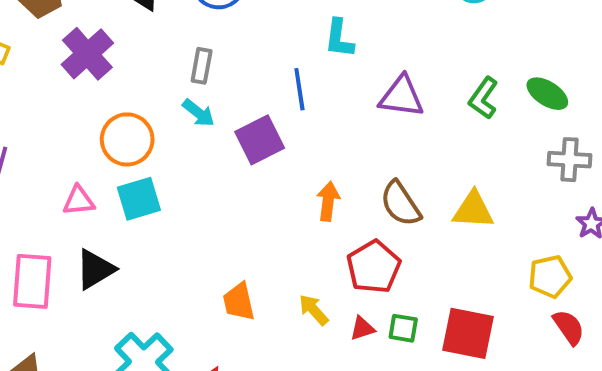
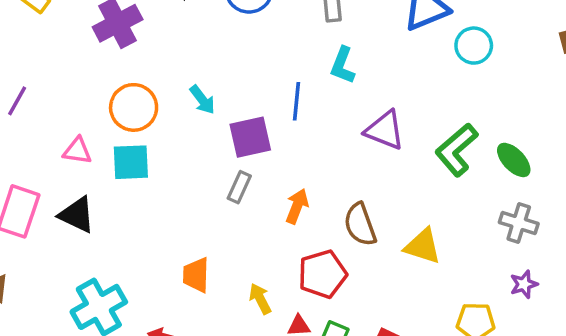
gray rectangle: (202, 66) -> (239, 187), moved
green L-shape: (483, 98) -> (457, 150), size x1.4
black triangle: (95, 269) -> (77, 215), turned 42

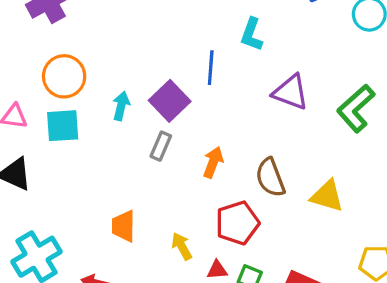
cyan arrow: (202, 100) -> (121, 106), moved, turned -128
purple square: (250, 137) -> (170, 101), turned -30

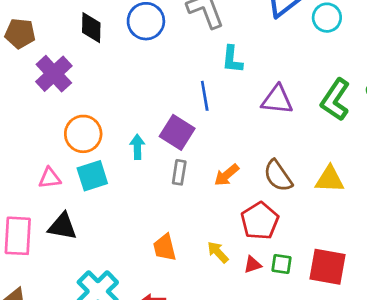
orange arrow: (213, 162) -> (227, 175), turned -136

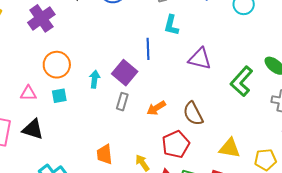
green L-shape: (335, 100) -> (242, 81), moved
cyan square: (92, 176) -> (59, 96), size x0.7
yellow triangle: (330, 179) -> (230, 148), moved

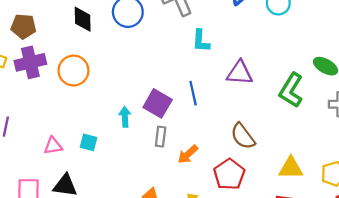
purple cross: (41, 18) -> (30, 62), moved, turned 32
blue line: (148, 49) -> (193, 93), moved
orange circle: (57, 65) -> (73, 71), moved
cyan square: (59, 96) -> (88, 142), turned 35
orange arrow: (156, 108) -> (188, 154), moved

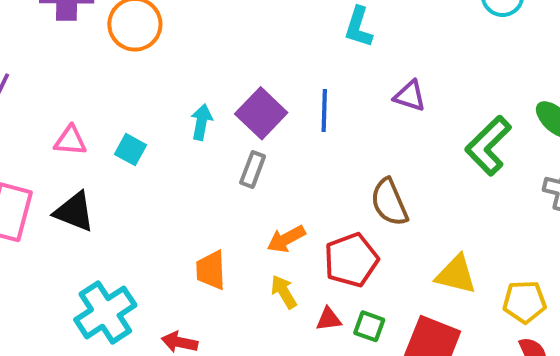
purple triangle: (240, 73) -> (410, 96), size x0.7
orange arrow: (188, 154) -> (286, 239), moved

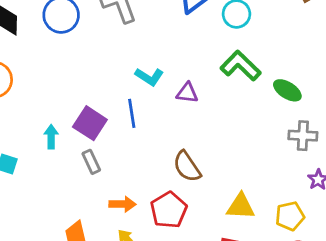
cyan L-shape: (359, 27) -> (149, 77), moved, turned -64
green L-shape: (488, 146) -> (241, 66), moved, turned 99
gray rectangle: (253, 169) -> (91, 162), turned -35
orange arrow: (286, 239) -> (123, 204), turned -140

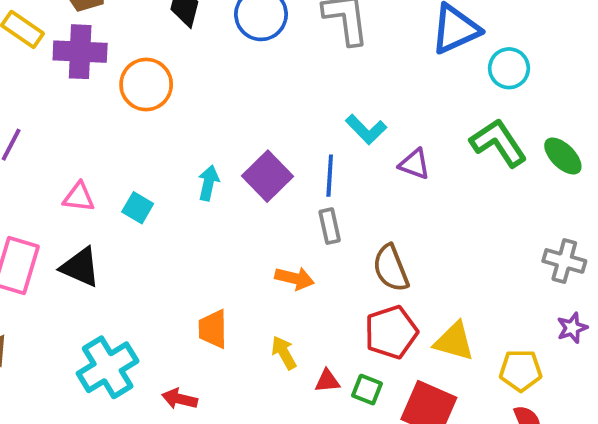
green ellipse: (287, 90) -> (563, 156), moved
gray rectangle: (91, 162) -> (330, 226), moved
orange arrow: (123, 204) -> (294, 278), moved
red pentagon: (169, 210) -> (391, 332), moved

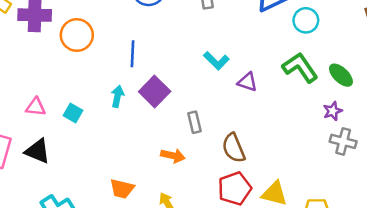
blue line: (330, 176) -> (133, 54), moved
purple star: (572, 328) -> (333, 111), moved
orange trapezoid: (213, 329) -> (122, 189), turned -75

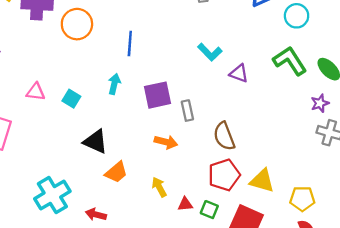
purple square: (155, 91) -> (158, 95), moved, turned 32
black triangle: (37, 151) -> (95, 142), moved
orange trapezoid: (122, 189) -> (116, 172), turned -55

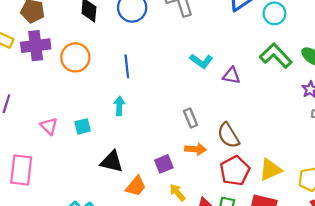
pink triangle: (36, 92) -> (49, 126), turned 48
purple square: (158, 95) -> (164, 164), moved, size x0.7
cyan square: (71, 99) -> (83, 126), turned -35
orange arrow: (166, 142) -> (196, 149), moved
yellow triangle: (262, 181) -> (270, 170), turned -30

